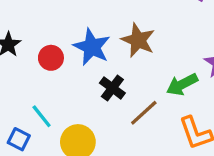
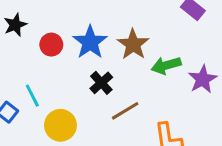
green arrow: (182, 84) -> (166, 65), moved

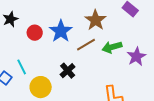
brown star: (133, 44) -> (96, 20), moved
black cross: (101, 83) -> (68, 71), moved
brown line: (125, 111) -> (86, 45), moved

